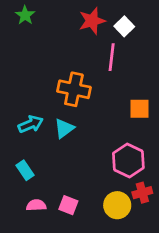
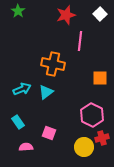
white square: (124, 26) -> (100, 14), moved
pink square: (68, 205) -> (49, 133), moved

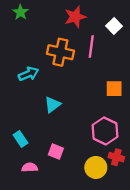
white square: (100, 14) -> (114, 26), moved
orange cross: (53, 64) -> (60, 52), moved
cyan arrow: (22, 89) -> (28, 74), moved
red cross: (102, 138) -> (116, 157), turned 32

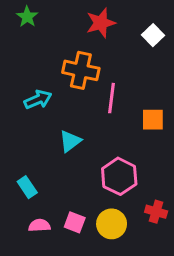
pink line: (91, 46) -> (112, 98), moved
pink hexagon: (105, 131) -> (119, 176), moved
pink square: (56, 151) -> (75, 222), moved
yellow circle: (96, 167) -> (112, 224), moved

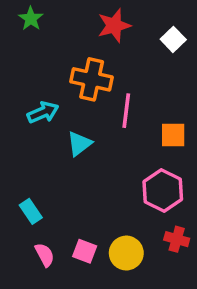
cyan triangle: (70, 141) -> (79, 144), moved
pink hexagon: (119, 176) -> (163, 191), moved
pink semicircle: (39, 225) -> (45, 255), turned 65

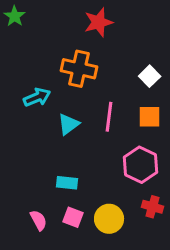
green star: (31, 19) -> (14, 16), moved
white square: (173, 39) -> (150, 76), moved
pink line: (126, 111) -> (109, 117), moved
cyan rectangle: (31, 211) -> (67, 183), moved, turned -50

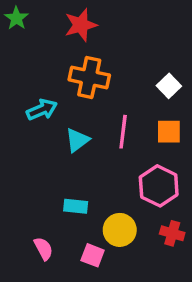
red star: (99, 22) -> (81, 25), moved
pink square: (73, 217) -> (93, 255), moved
yellow circle: (109, 219) -> (120, 230), moved

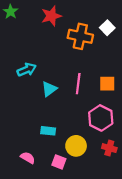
orange cross: (89, 77) -> (80, 36), moved
white square: (169, 86) -> (107, 28), moved
pink semicircle: (43, 249) -> (28, 158), turned -32

